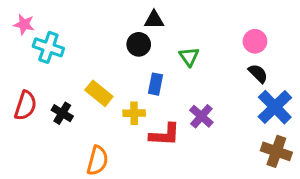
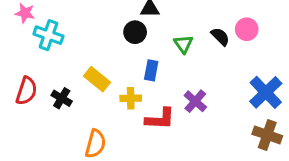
black semicircle: (258, 73) -> (220, 37), moved

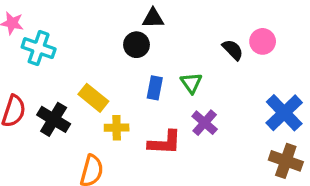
green triangle: (184, 44) -> (191, 83), moved
black cross: (62, 98) -> (54, 119), size x1.4
yellow cross: (131, 98) -> (117, 128), moved

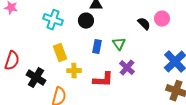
cyan cross: (39, 48) -> (53, 20), moved
yellow rectangle: (93, 98) -> (60, 53), turned 30
black cross: (54, 119) -> (36, 78), moved

